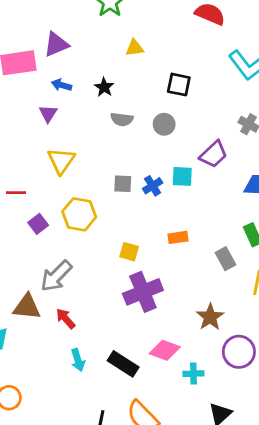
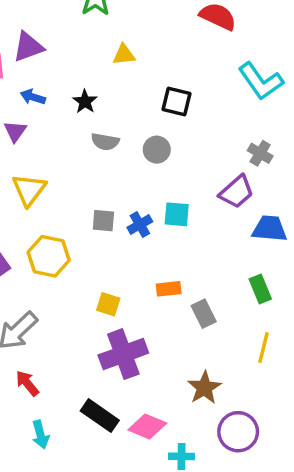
purple trapezoid: (213, 154) -> (237, 192), moved
gray rectangle: (226, 259) -> (204, 314), moved
black rectangle: (123, 364) -> (100, 416), moved

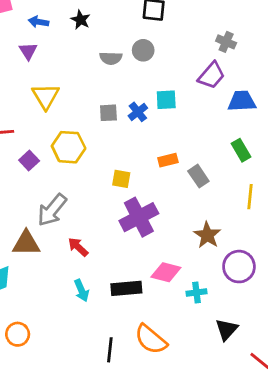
gray semicircle: (105, 142) -> (111, 58), moved
red arrow: (27, 383) -> (78, 247), moved
black rectangle: (100, 416) -> (126, 288), moved, turned -32

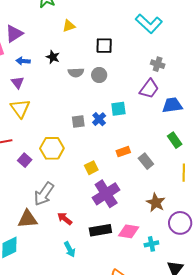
gray semicircle: (111, 58) -> (76, 73), moved
yellow triangle: (46, 96) -> (20, 108), moved
yellow square: (121, 179) -> (91, 168), turned -32
black rectangle: (126, 288) -> (100, 230), moved

